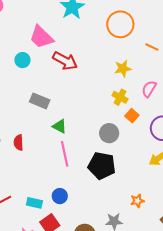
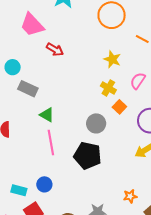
cyan circle: (22, 60) -> (13, 67), moved
red arrow: (65, 61) -> (55, 50), size x0.7
yellow star: (123, 68) -> (112, 59), turned 30
orange star: (137, 201) -> (130, 196), moved

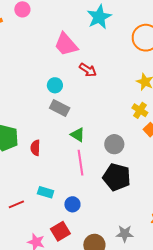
cyan circle: (13, 67) -> (55, 85), moved
gray circle: (96, 123) -> (114, 144), moved
cyan rectangle: (19, 190) -> (46, 192), moved

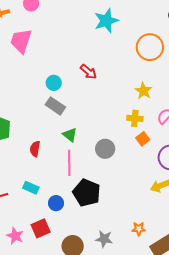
pink trapezoid: (66, 44) -> (21, 41), moved, turned 52
yellow cross: (140, 110) -> (135, 118), turned -35
red semicircle: (35, 148) -> (35, 149), moved
black pentagon: (117, 177) -> (87, 193), moved

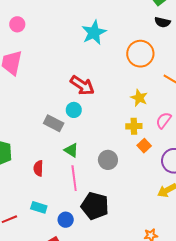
red arrow: (88, 72) -> (82, 85), size x1.4
cyan circle: (54, 83) -> (74, 110), moved

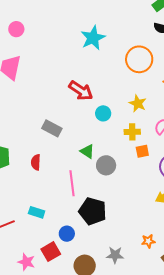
cyan circle: (74, 110) -> (103, 113), moved
orange square: (144, 146) -> (142, 151), turned 32
green triangle: (71, 150) -> (87, 151), moved
red semicircle: (38, 168) -> (36, 162), moved
blue circle: (66, 220) -> (67, 234), moved

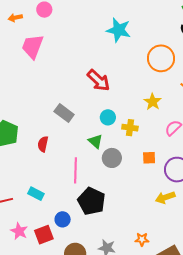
cyan star: (93, 38) -> (119, 30), turned 30
cyan circle: (103, 113) -> (108, 117), moved
yellow cross: (132, 132) -> (130, 128), moved
orange square: (142, 151) -> (149, 158), moved
pink star: (26, 262) -> (19, 231), moved

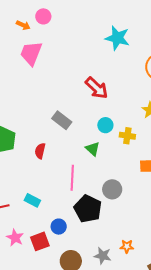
orange arrow: (15, 18) -> (23, 25), moved, turned -144
gray circle: (112, 158) -> (112, 189), moved
orange star: (142, 239) -> (127, 246), moved

